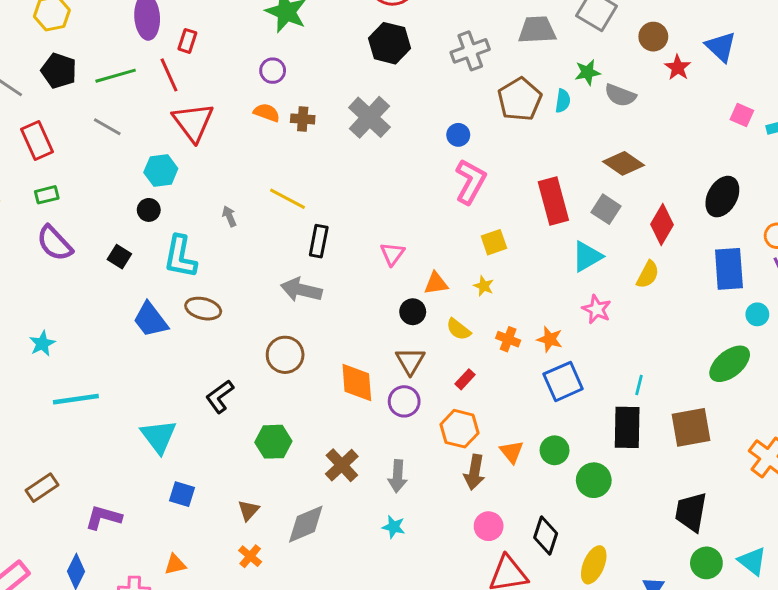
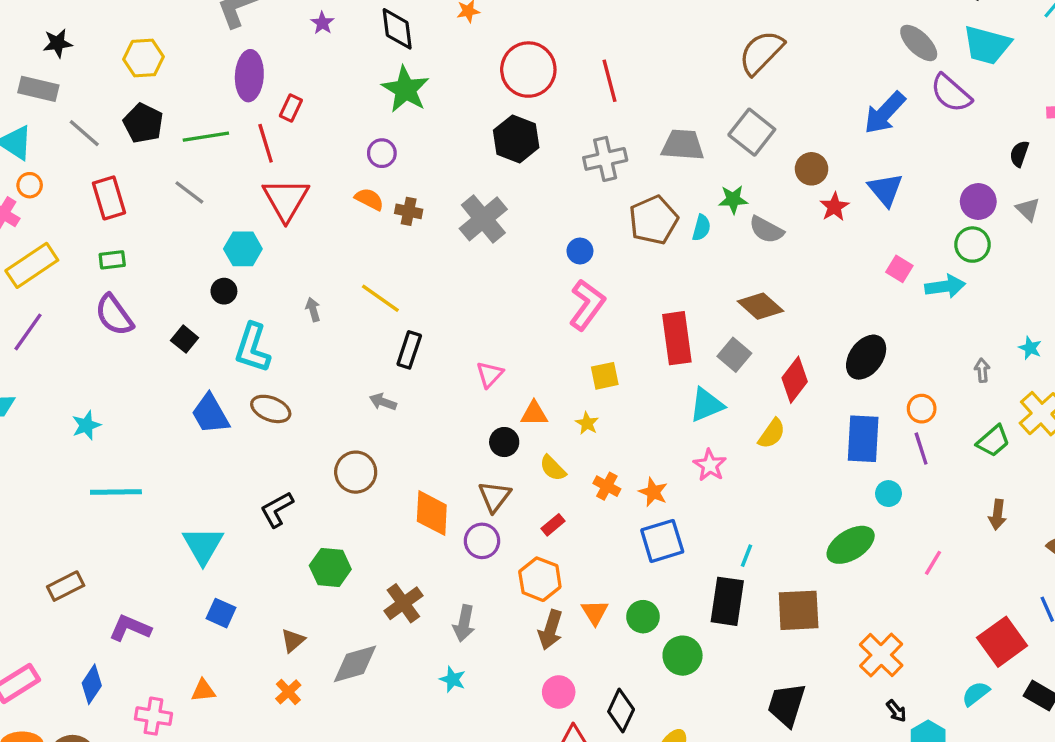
gray arrow: (301, 290) -> (383, 402), size x0.6

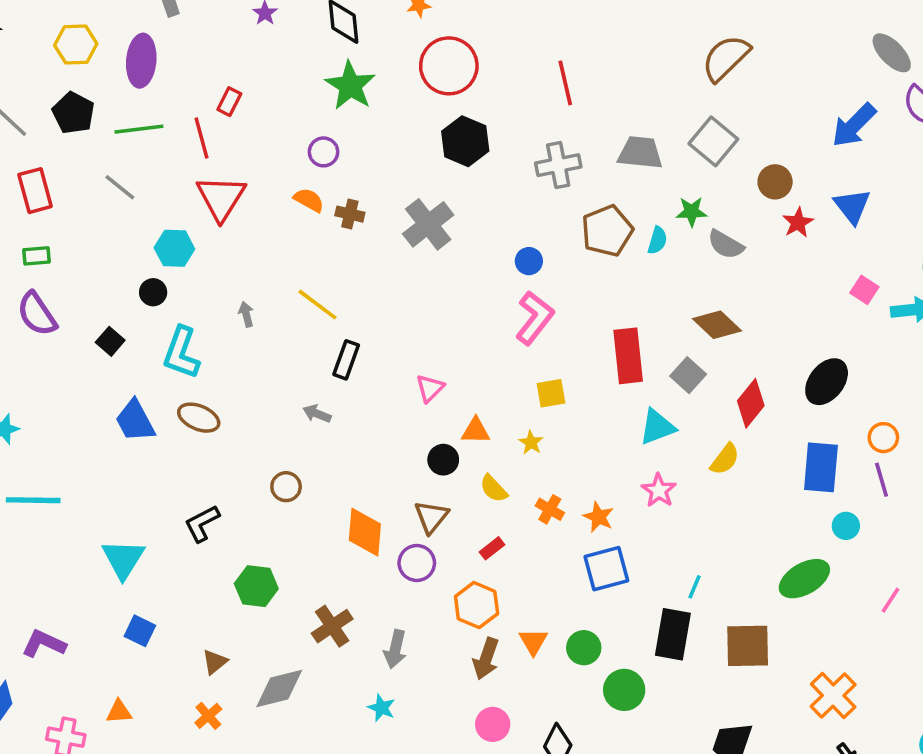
red circle: (528, 70) -> (449, 66), moved
purple ellipse: (249, 76) -> (141, 61), moved
brown circle: (356, 472) -> (286, 487), size x0.7

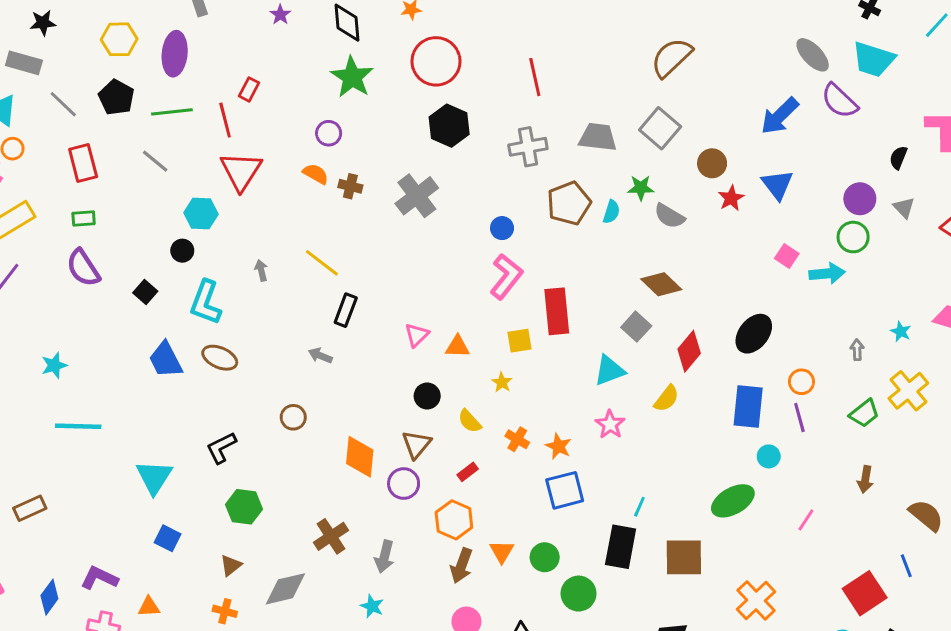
red rectangle: (628, 356) -> (557, 311), moved
orange triangle: (476, 431) -> (457, 347), moved
green hexagon: (256, 586) -> (244, 507), moved
purple L-shape: (44, 644) -> (99, 578), moved
orange cross: (208, 716) -> (225, 611), turned -35

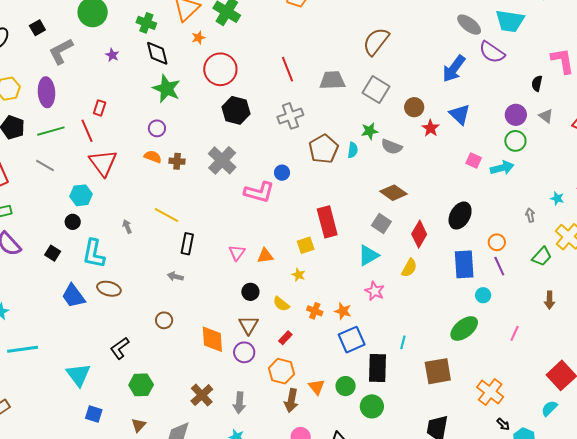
gray trapezoid: (598, 137) -> (332, 80), moved
pink L-shape: (506, 276) -> (259, 192), moved, turned 76
black rectangle: (621, 547) -> (377, 368), moved

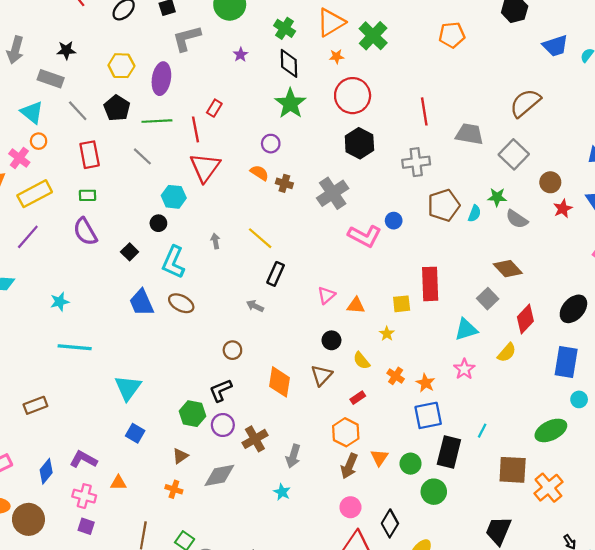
black L-shape: (120, 348) -> (221, 390), moved
purple circle: (244, 352) -> (223, 425), moved
orange cross: (490, 392) -> (548, 488), moved

